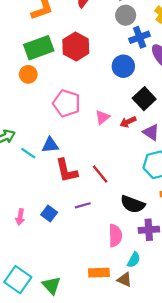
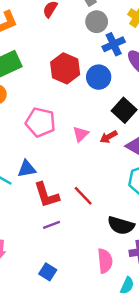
red hexagon: (76, 46) -> (65, 68), moved
purple line: (83, 205) -> (51, 225), moved
blue square: (49, 213) -> (48, 272), moved

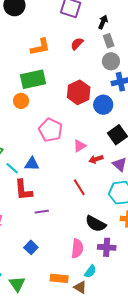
red arrow: (109, 137) -> (96, 159), moved
red L-shape: (46, 195) -> (23, 190), moved
red line: (83, 196) -> (79, 187), moved

